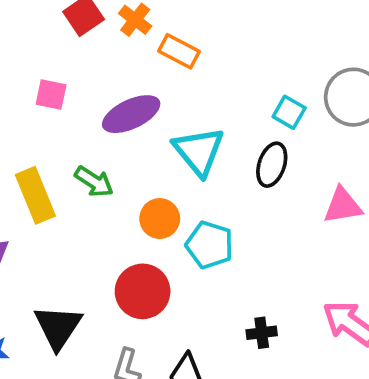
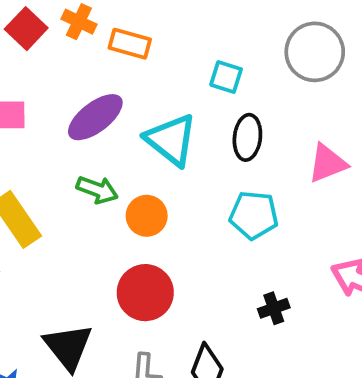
cyan square: (289, 112) -> (226, 77), moved
green arrow: (94, 182) -> (97, 190), moved
cyan pentagon: (209, 245) -> (254, 215), moved

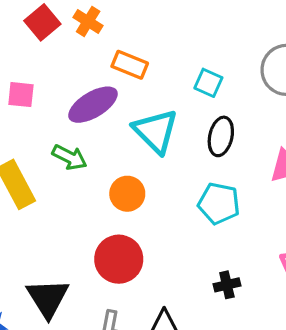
orange rectangle: (130, 44) -> (130, 65), moved
green arrow: (97, 190) -> (69, 157), moved

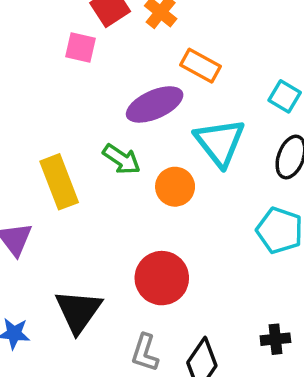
pink square: (21, 95) -> (81, 48), moved
orange circle: (127, 194) -> (175, 187), moved
black cross: (227, 285) -> (275, 339), moved

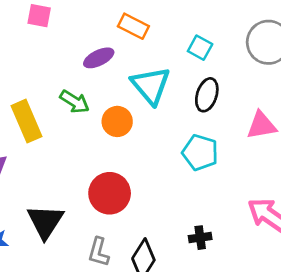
purple ellipse: (155, 104) -> (99, 58), size x0.7

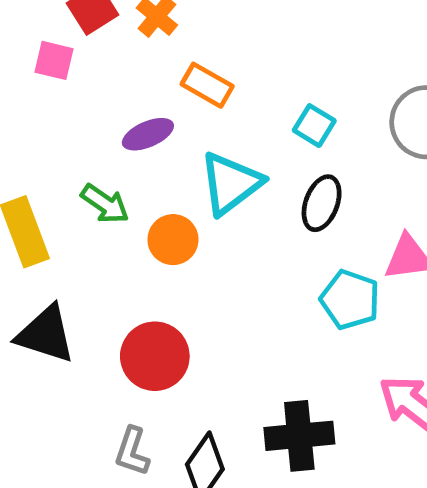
cyan triangle: (151, 85) -> (231, 183), turned 30
cyan pentagon: (200, 152) -> (350, 300), moved
black triangle: (45, 222) -> (46, 334), moved, turned -48
black cross: (200, 238) -> (299, 436), size x1.8

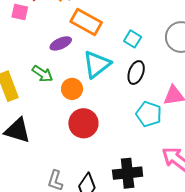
orange rectangle: (207, 85) -> (86, 22), size x1.4
red circle: (155, 356) -> (83, 123), moved

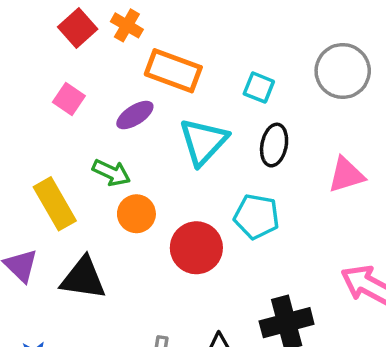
pink square: (20, 12) -> (69, 99), moved, turned 30
orange circle: (72, 89) -> (136, 214), moved
cyan pentagon: (149, 114) -> (257, 216), moved

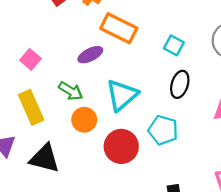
pink square: (69, 99) -> (30, 59), moved
cyan triangle: (203, 142) -> (122, 95), moved

